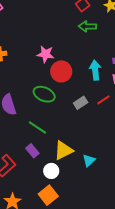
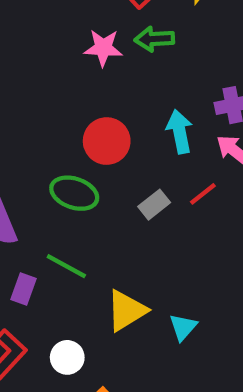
pink star: (46, 54) -> (103, 48), moved
purple rectangle: (32, 151) -> (24, 289), moved, turned 64
white circle: (51, 171) -> (67, 357), moved

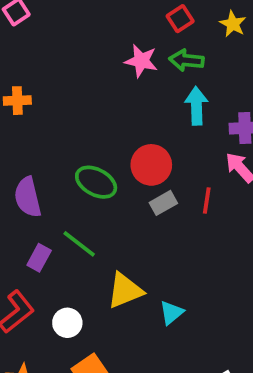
cyan arrow: (179, 132) -> (196, 106), moved
red circle: (107, 141) -> (151, 165), moved
red line: (203, 194) -> (207, 201), turned -52

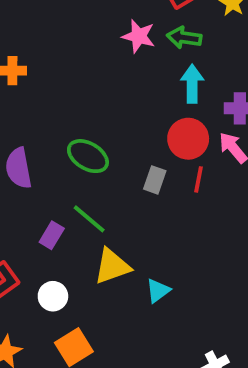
red circle: (151, 165) -> (188, 139), moved
gray rectangle: (163, 203) -> (155, 180), turned -44
green line: (79, 244) -> (89, 219), moved
purple rectangle: (39, 258) -> (52, 235), moved

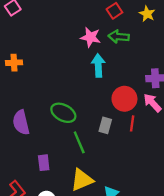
cyan arrow: (192, 84) -> (98, 65), moved
green line: (89, 219) -> (79, 142), moved, turned 30
purple rectangle: (52, 235) -> (44, 163), turned -35

